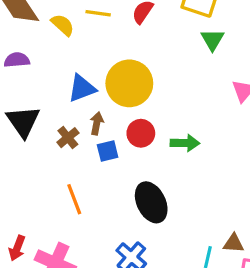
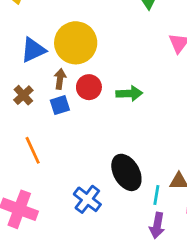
brown arrow: (97, 123) -> (60, 79), moved
black ellipse: (151, 202) -> (126, 172), moved

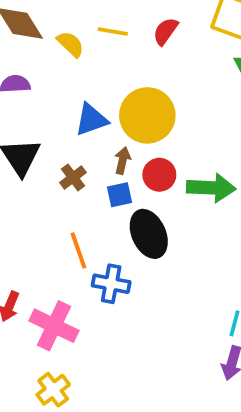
green arrow: (129, 93) -> (211, 188), size x1.4
black ellipse: (126, 172) -> (149, 234), moved
blue cross: (87, 199) -> (111, 284), moved, turned -32

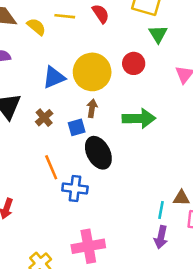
red semicircle: (165, 31) -> (101, 14), turned 114
brown arrow: (123, 161) -> (92, 108), moved
red circle: (159, 175) -> (134, 63), moved
pink cross: (54, 326) -> (88, 246), moved, turned -32

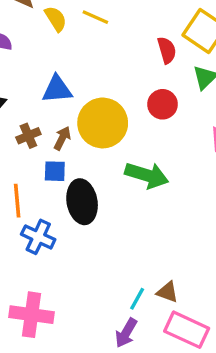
red semicircle: (101, 14) -> (167, 50), moved
yellow circle: (92, 72) -> (103, 123), moved
brown arrow: (92, 108) -> (62, 138), moved
blue square: (77, 127) -> (55, 171), moved

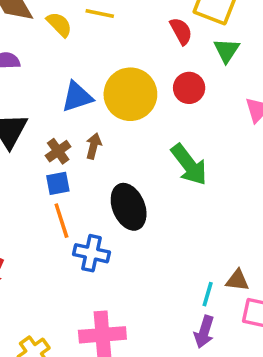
yellow circle: (103, 123) -> (130, 94), moved
blue square: (55, 171) -> (58, 183), moved
green arrow: (147, 175) -> (189, 165), turned 48

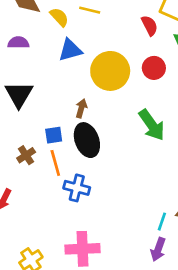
blue triangle: (77, 97) -> (70, 50), moved
brown cross: (58, 151) -> (26, 155), moved
black ellipse: (129, 207) -> (87, 140), moved

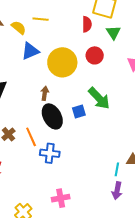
red semicircle: (150, 26) -> (87, 24), turned 35
blue square: (54, 135) -> (79, 111), moved
pink cross: (83, 249) -> (61, 198), size x0.7

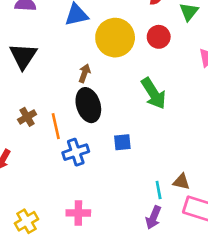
blue square: (79, 111) -> (122, 142), moved
blue cross: (50, 153) -> (76, 152), turned -36
cyan line: (117, 169) -> (159, 190), turned -32

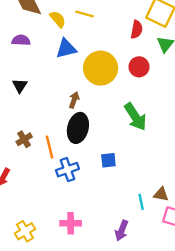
black triangle: (23, 56) -> (20, 86), size x0.6
black ellipse: (88, 105) -> (78, 128), turned 32
purple arrow: (153, 218) -> (122, 230), moved

